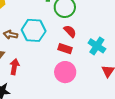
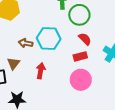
red rectangle: (65, 49) -> (80, 56), turned -32
red arrow: (14, 67) -> (41, 71), moved

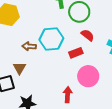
red rectangle: (80, 56) -> (76, 53), moved
red arrow: (41, 71) -> (68, 95), moved

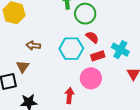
cyan hexagon: (51, 39) -> (71, 49), moved
red rectangle: (76, 53) -> (98, 56), moved

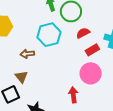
red semicircle: (92, 37) -> (83, 33), turned -56
cyan hexagon: (71, 49) -> (49, 35), moved

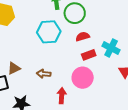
brown arrow: (27, 54) -> (44, 74), moved
brown triangle: (21, 77) -> (14, 68), turned 32

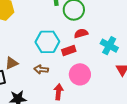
cyan hexagon: (49, 32) -> (47, 42), moved
red rectangle: (89, 55) -> (69, 50), moved

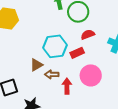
brown triangle: (12, 63) -> (36, 65), moved
red arrow: (59, 92) -> (67, 86), moved

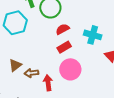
cyan hexagon: (55, 46) -> (15, 23), moved
red rectangle: (77, 53) -> (64, 47), moved

